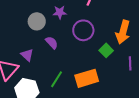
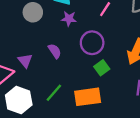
gray circle: (37, 21) -> (33, 12), moved
green square: (106, 50) -> (102, 68), moved

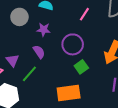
purple star: (69, 19) -> (44, 30), moved
green line: (54, 93) -> (29, 74), moved

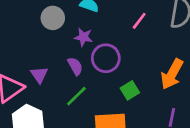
purple circle: (73, 44) -> (106, 58), moved
green line: (29, 74) -> (76, 96), moved

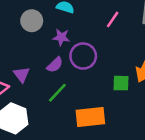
purple semicircle: (75, 66) -> (55, 65), turned 78
green square: (130, 90) -> (121, 83), moved, turned 36

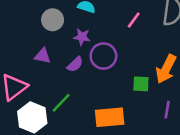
purple triangle: (22, 75) -> (43, 56), moved, turned -42
green line: (57, 93) -> (61, 103), moved

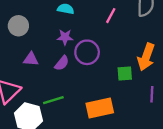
gray circle: (53, 20) -> (18, 26), moved
green line: (61, 103) -> (53, 100), turned 36

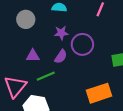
gray circle: (18, 26) -> (26, 19), moved
green line: (53, 100) -> (46, 76), moved

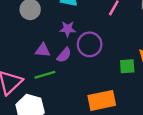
purple triangle: (33, 56) -> (43, 50), moved

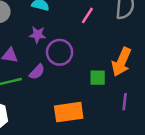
purple semicircle: (64, 55) -> (37, 72), moved

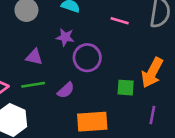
pink line: (87, 15) -> (120, 21), turned 70
purple semicircle: (37, 72) -> (66, 90), moved

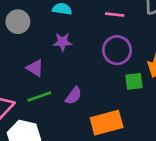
purple triangle: (34, 57) -> (35, 68), turned 30
purple circle: (87, 58) -> (117, 50), moved

